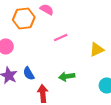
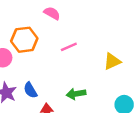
orange hexagon: (24, 18) -> (24, 40), moved

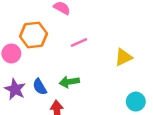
green arrow: (76, 94) -> (69, 82), moved

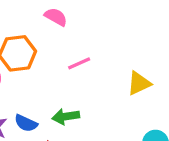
blue semicircle: (40, 87) -> (26, 123), turned -35

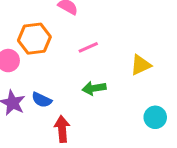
green arrow: (66, 116) -> (94, 88), moved

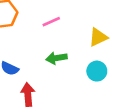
cyan circle: (155, 117) -> (97, 71), moved

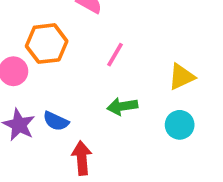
pink line: (51, 22) -> (115, 55), turned -36

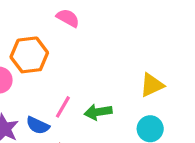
pink line: (115, 55) -> (63, 107), moved

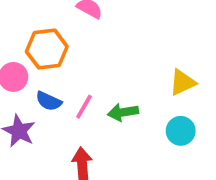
blue semicircle: (38, 125) -> (49, 101), moved

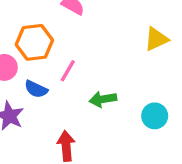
yellow triangle: (182, 83) -> (156, 39), moved
pink line: (84, 107) -> (68, 71), moved

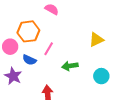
yellow triangle: (156, 39) -> (96, 40), moved

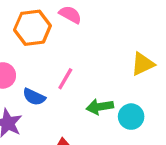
orange hexagon: (28, 31) -> (32, 28), moved
cyan circle: (101, 76) -> (131, 117), moved

